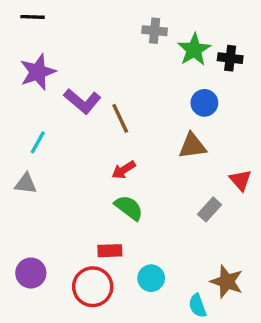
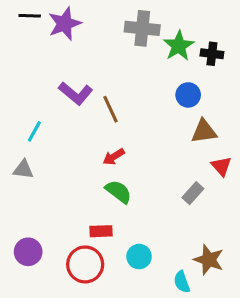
gray cross: (155, 31) -> (142, 28), size x1.5
purple star: (38, 72) -> (65, 24), moved
brown triangle: (192, 146) -> (204, 131), moved

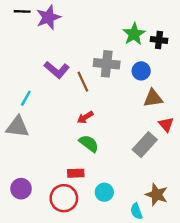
gray cross: (142, 28) -> (107, 64), moved
gray triangle: (23, 169) -> (17, 127), size x1.5
gray rectangle: (193, 193) -> (145, 145), size x1.5

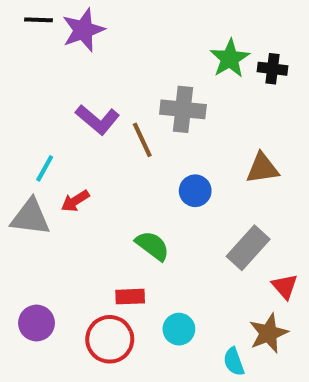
blue circle: (141, 71) -> (195, 191), moved
red arrow: (85, 117) -> (75, 201), moved
red triangle: (166, 124) -> (285, 286), moved
brown star: (157, 195) -> (268, 333), turned 30

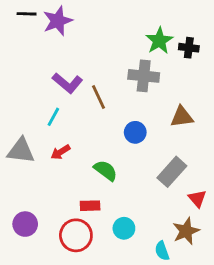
gray cross: (183, 109) -> (144, 76), moved
cyan line: (45, 168) -> (53, 117), moved
red arrow: (75, 201) -> (60, 152), moved

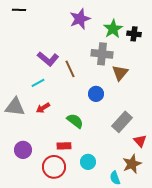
purple star: (58, 21) -> (80, 19), moved
cyan line: (53, 117) -> (38, 83), turned 32
brown triangle: (182, 117) -> (120, 73), moved, turned -42
purple circle: (25, 224) -> (23, 150), moved

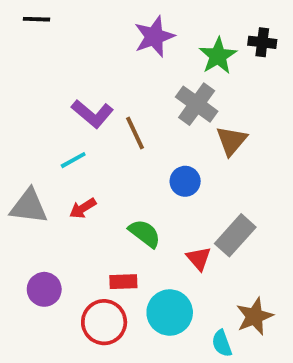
black cross: (134, 34) -> (262, 42), moved
gray cross: (102, 54) -> (197, 104), turned 30
red triangle: (140, 141) -> (199, 258), moved
cyan circle: (88, 162) -> (170, 312), size x1.5

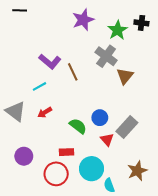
blue circle: (185, 181) -> (100, 118), moved
gray triangle: (29, 206) -> (15, 111), turned 30
cyan semicircle: (222, 343) -> (109, 185), moved

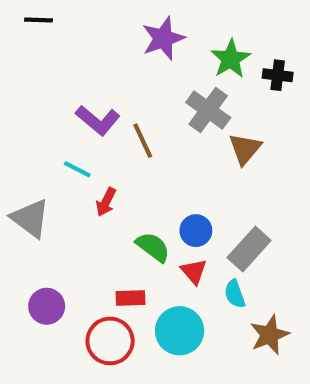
black cross: (141, 23) -> (278, 75), moved
cyan line: (39, 86) -> (77, 169), turned 56
red arrow: (45, 112) -> (106, 202), moved, turned -32
red triangle: (107, 140) -> (194, 271), moved
cyan semicircle: (109, 185) -> (235, 294), moved

